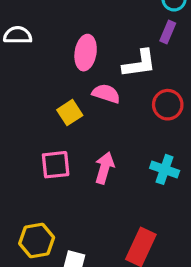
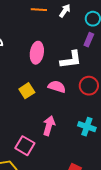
pink semicircle: (106, 94) -> (57, 87), moved
pink square: (56, 165) -> (25, 146), moved, turned 36

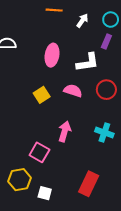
white arrow: (65, 11) -> (82, 21), moved

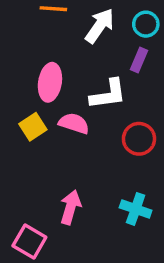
white arrow: (82, 21) -> (100, 26), size x1.5
pink semicircle: (73, 91) -> (74, 123), moved
yellow square: (42, 95) -> (33, 127), moved

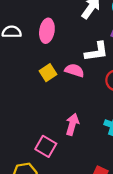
pink ellipse: (50, 82) -> (47, 31), moved

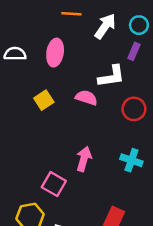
yellow square: (48, 73) -> (44, 100), moved

